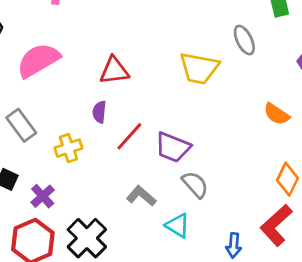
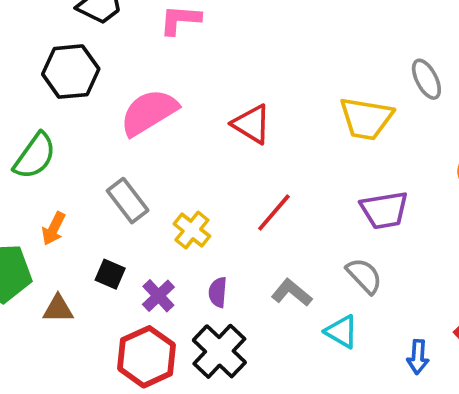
red triangle: (114, 71) -> (252, 124), turned 40
purple semicircle: (99, 112) -> (218, 292), moved
purple trapezoid: (173, 147) -> (384, 210), moved, turned -30
yellow cross: (68, 148) -> (192, 230), turned -32

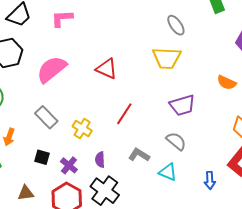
gray ellipse: (426, 79) -> (176, 25), moved
brown triangle: (58, 309) -> (26, 193), moved

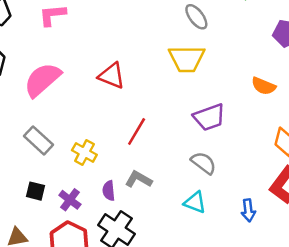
gray L-shape: (139, 155) -> (139, 179), moved

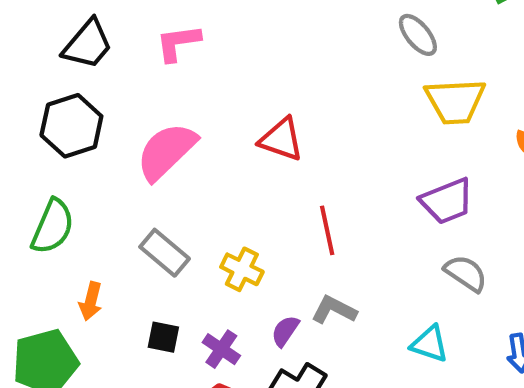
yellow trapezoid: (187, 59) -> (455, 101), moved
red line: (137, 131) -> (327, 230), turned -40
gray semicircle: (203, 163) -> (466, 273), moved
purple semicircle: (109, 191) -> (285, 331), turned 42

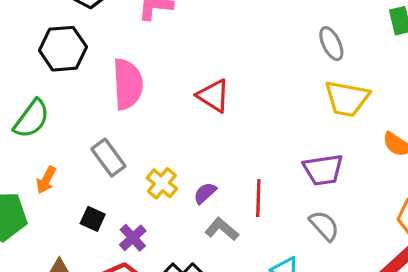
pink semicircle: (166, 151) -> (128, 84), turned 117
red line: (327, 230) -> (258, 198), moved
purple semicircle: (285, 331) -> (205, 193), moved

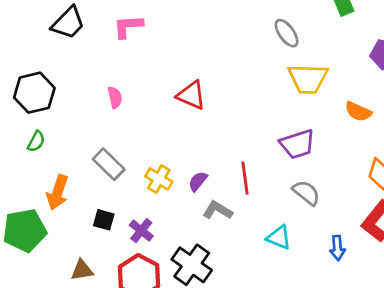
black hexagon: (63, 49) -> (34, 93), moved
pink semicircle: (128, 84) -> (115, 97), size x0.5
green semicircle: (32, 119) -> (36, 141), size x0.6
orange arrow: (46, 180) -> (58, 193), size x1.4

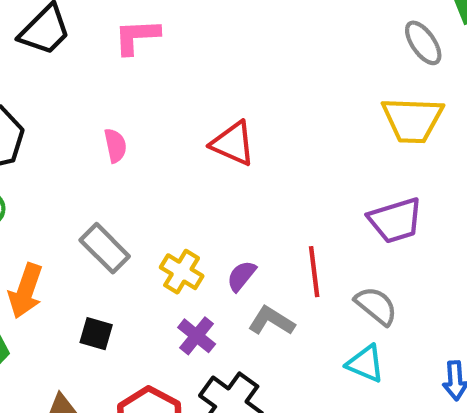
gray ellipse: (287, 33) -> (423, 43), moved
gray semicircle: (306, 193) -> (376, 306), moved
purple cross: (141, 231) -> (197, 336), moved

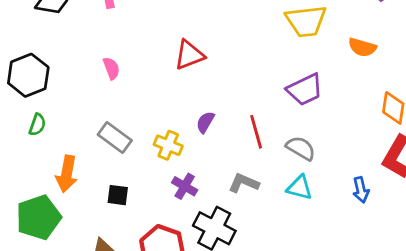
red triangle: (233, 143) -> (189, 55), turned -36
purple semicircle: (241, 276) -> (205, 122), moved
gray L-shape: (271, 321) -> (244, 183), moved

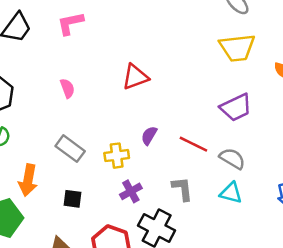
red line: (256, 132) -> (193, 144), turned -48
yellow cross: (168, 145) -> (117, 156), turned -30
gray L-shape: (244, 183) -> (182, 189), turned 60
purple cross: (185, 186) -> (131, 191), turned 30

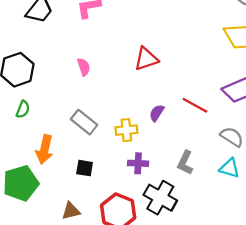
red line: (193, 144) -> (195, 105), moved
gray L-shape: (182, 189) -> (185, 163), turned -150
purple cross: (131, 191) -> (138, 163), turned 30

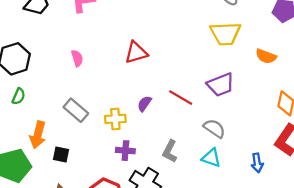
black square: (85, 168) -> (61, 155), moved

